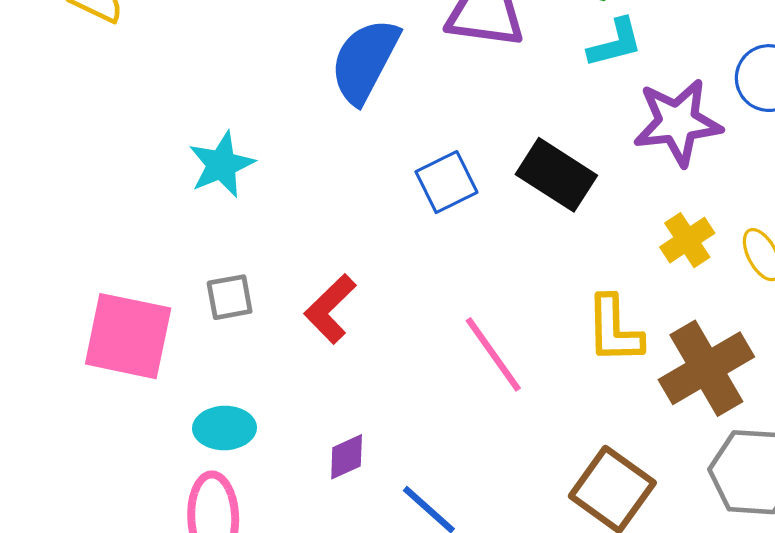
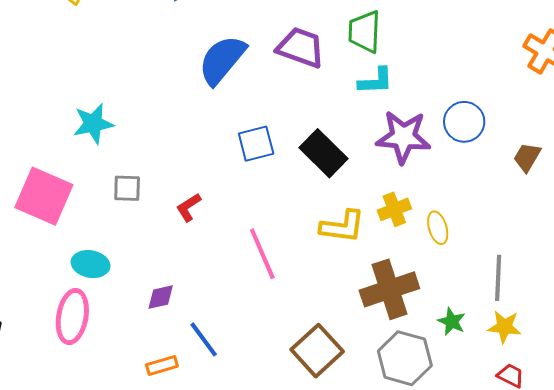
cyan star: (221, 165) -> (93, 124), moved
gray square: (230, 297) -> (127, 188), moved
red L-shape: (330, 309) -> (189, 207), moved, size x0.7
yellow L-shape: (614, 330) -> (342, 226), moved, turned -93

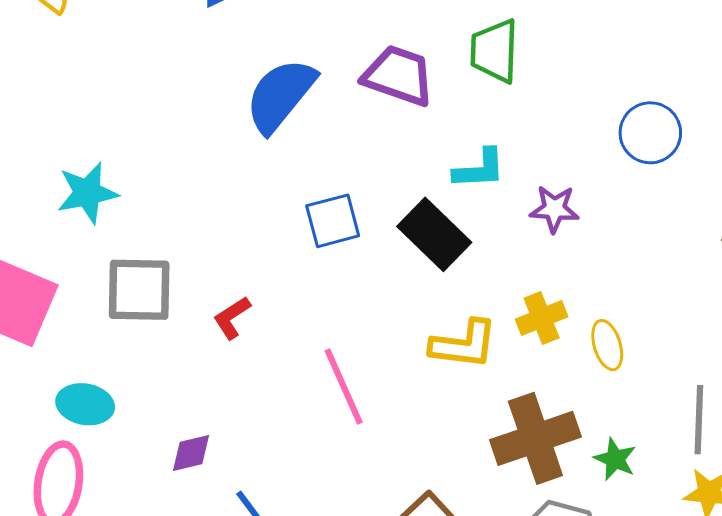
cyan L-shape: (376, 81) -> (479, 169), moved
blue circle: (464, 122) -> (650, 133), moved
purple star: (403, 137) -> (554, 209), size x0.6
gray square: (127, 188) -> (139, 290), size x1.6
green star: (452, 322) -> (615, 459), moved

